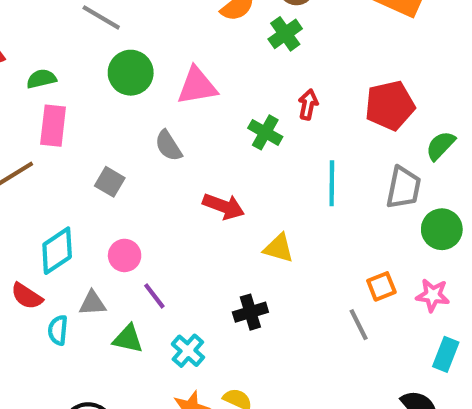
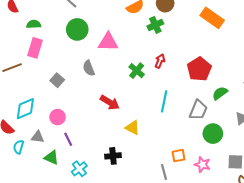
red pentagon: (390, 105) -> (199, 69), turned -30

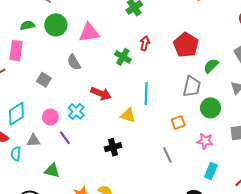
green semicircle: (34, 24) -> (27, 25), moved
cyan line: (164, 101) -> (146, 94), moved
orange square: (179, 156) -> (178, 122), moved
green triangle: (51, 158) -> (52, 170), moved
cyan cross: (79, 169) -> (76, 112), moved

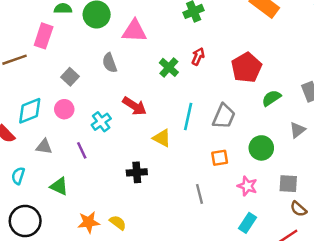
gray trapezoid: (192, 86) -> (224, 116), moved
pink circle: (50, 117) -> (64, 109), moved
cyan semicircle: (16, 154) -> (18, 176), moved

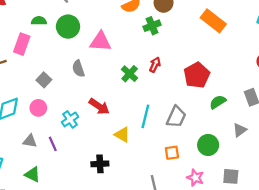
gray triangle: (44, 147) -> (30, 141), moved

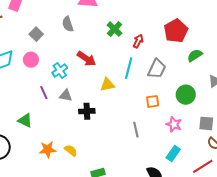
red arrow: (155, 65) -> (138, 41), moved
yellow triangle: (122, 135) -> (107, 85), turned -42
gray triangle: (30, 141) -> (66, 95), moved

